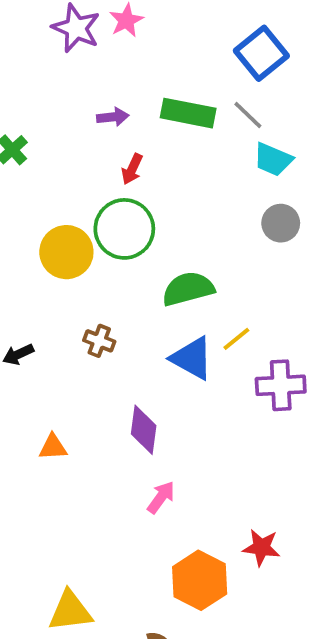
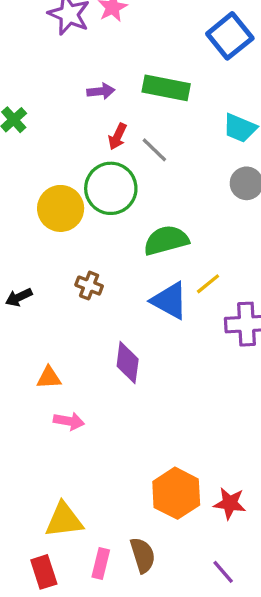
gray line: (248, 115) -> (154, 150), moved
pink arrow: (161, 497) -> (69, 421), moved, turned 64
red star: (261, 547) -> (230, 503), moved

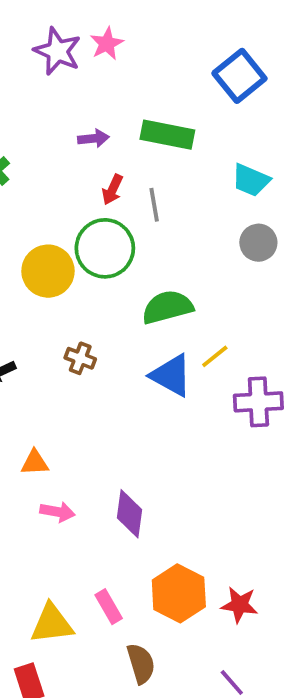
gray line: (154, 150) -> (154, 205), turned 36
purple diamond: (128, 363) -> (130, 514), moved
pink rectangle: (101, 564) -> (109, 607), moved, turned -44

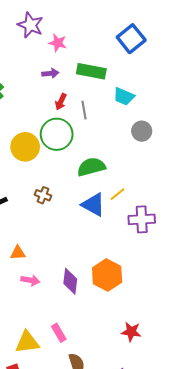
pink star: (107, 44) -> (58, 43), moved, turned -30
cyan trapezoid: (251, 180) -> (124, 96), moved
orange hexagon: (179, 593) -> (107, 275), moved

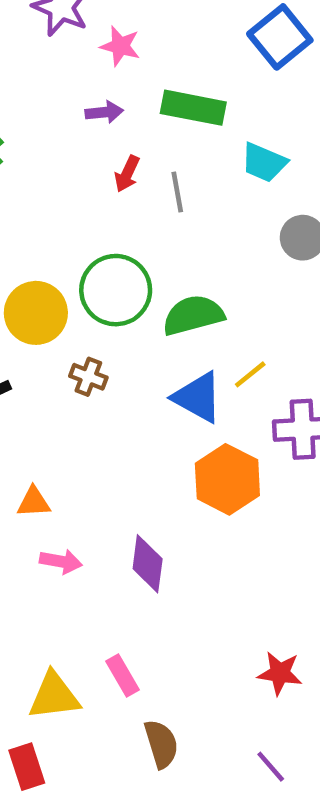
green circle: (57, 134) -> (116, 290), moved
yellow circle: (25, 147) -> (36, 313), moved
orange hexagon: (107, 275) -> (227, 479), moved

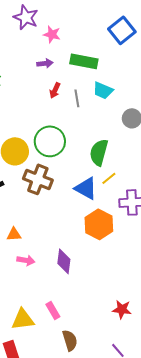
cyan trapezoid: (264, 162) -> (103, 90), moved
green semicircle: (193, 315) -> (99, 152), moved, turned -60
brown cross: (88, 377) -> (38, 179), size x1.8

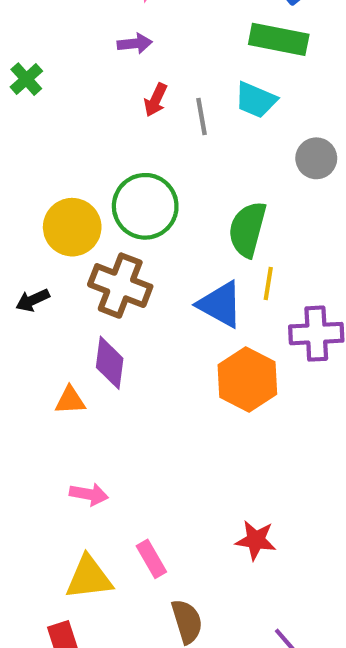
green rectangle: (84, 61) -> (279, 39), moved
yellow line: (109, 178) -> (268, 283), turned -42
pink arrow: (26, 260) -> (89, 494), moved
purple diamond: (64, 261) -> (110, 363), moved
red star: (122, 309) -> (256, 540), moved

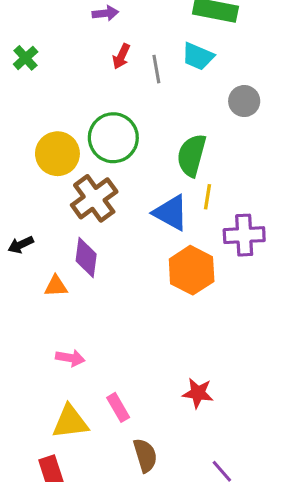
green cross: (26, 79) -> (26, 58), moved
brown cross: (120, 286) -> (94, 198), turned 33
black arrow: (33, 300) -> (21, 245), moved

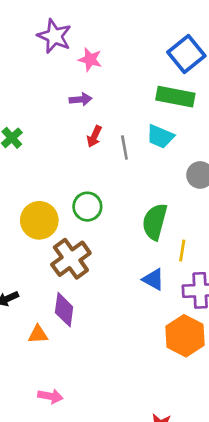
green circle: (113, 138) -> (87, 207), size x0.7
yellow line: (207, 197) -> (182, 251), moved
blue triangle: (171, 213) -> (153, 279), moved, size x0.7
orange hexagon: (192, 270) -> (185, 336), moved

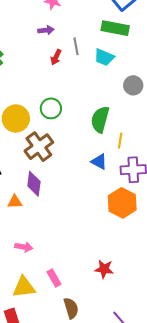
gray line: (124, 147) -> (76, 46), moved

